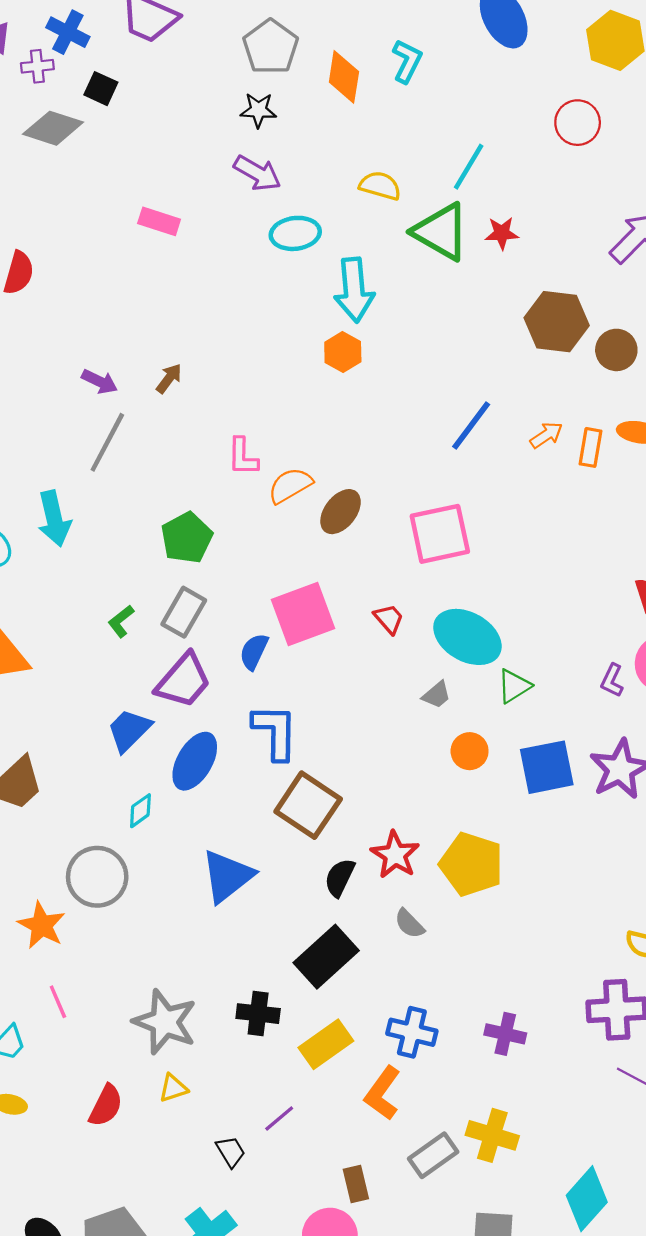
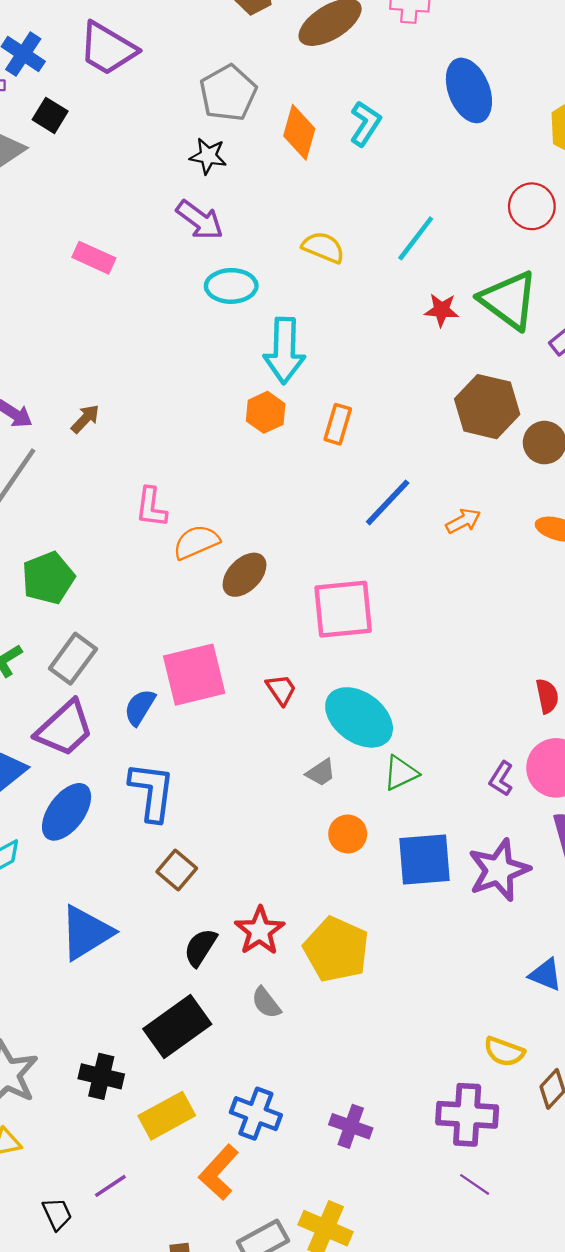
green triangle: (441, 232) -> (509, 300), moved
orange rectangle: (591, 447) -> (338, 424), moved
green pentagon: (187, 538) -> (48, 578), moved
brown square: (308, 805) -> (177, 870), size x0.6

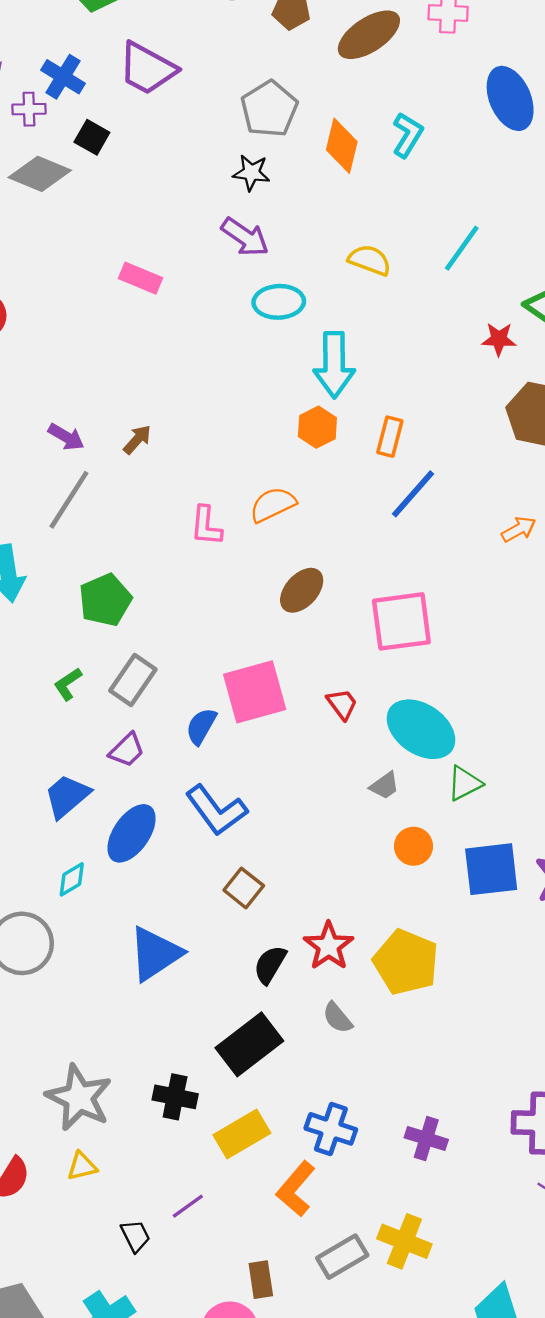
red star: (442, 310) -> (499, 339), moved
blue line: (388, 502) -> (413, 494), moved
orange semicircle: (196, 542) -> (273, 505), moved
purple trapezoid: (65, 728) -> (127, 750), size x0.6
blue L-shape: (152, 792) -> (216, 810), turned 138

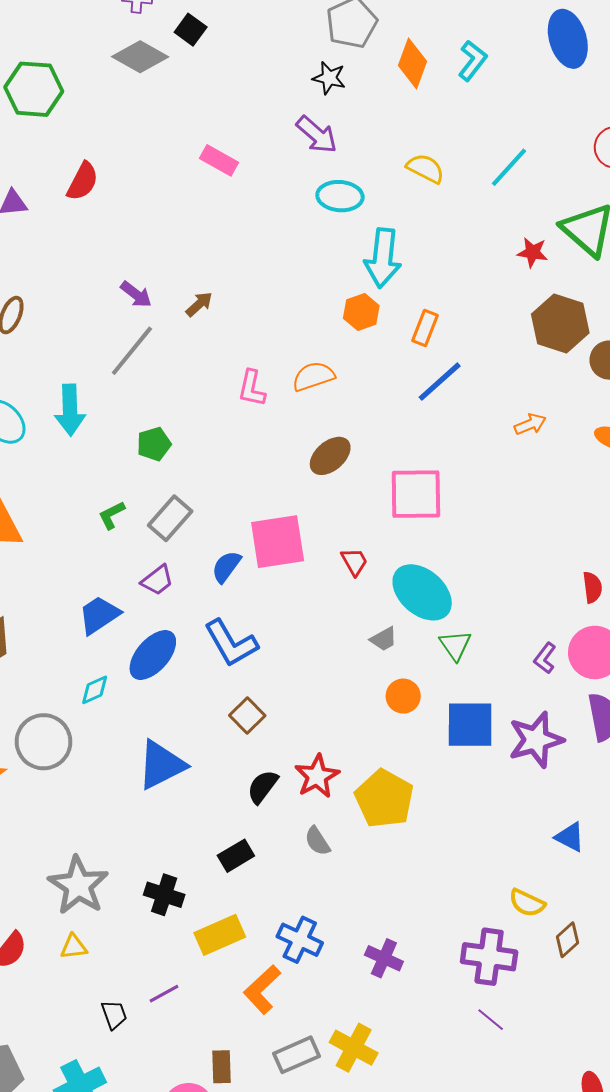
green pentagon: (105, 600) -> (154, 444), size x0.7
green triangle: (465, 783) -> (455, 645), turned -44
black rectangle: (249, 1044) -> (236, 856), size x0.6

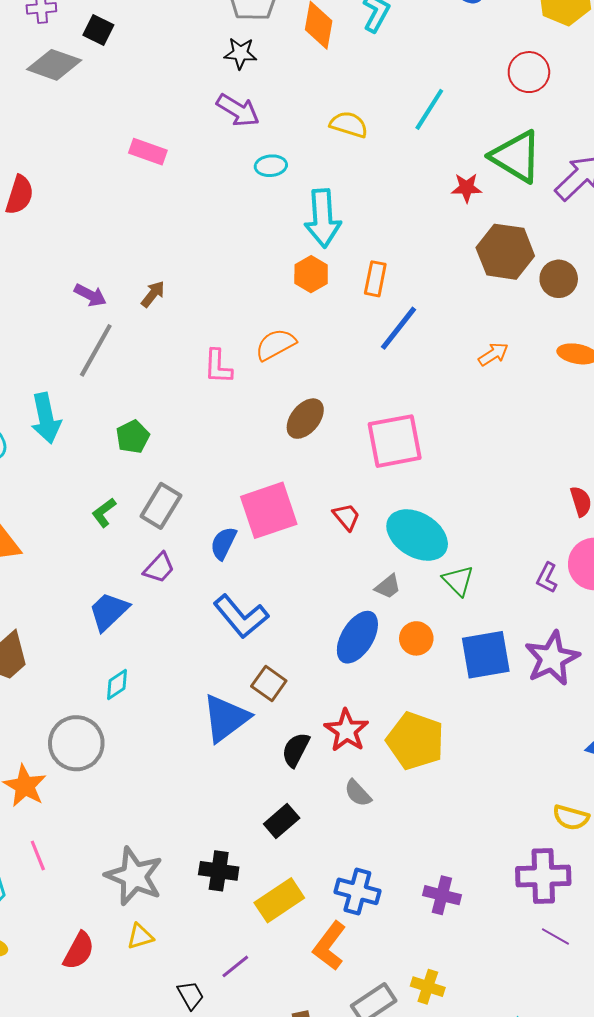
cyan ellipse: (340, 196) -> (271, 166), size x0.7
blue ellipse: (153, 655) -> (357, 637), moved
blue triangle: (161, 765) -> (226, 718), moved
yellow cross: (354, 1048) -> (428, 987), size x0.7

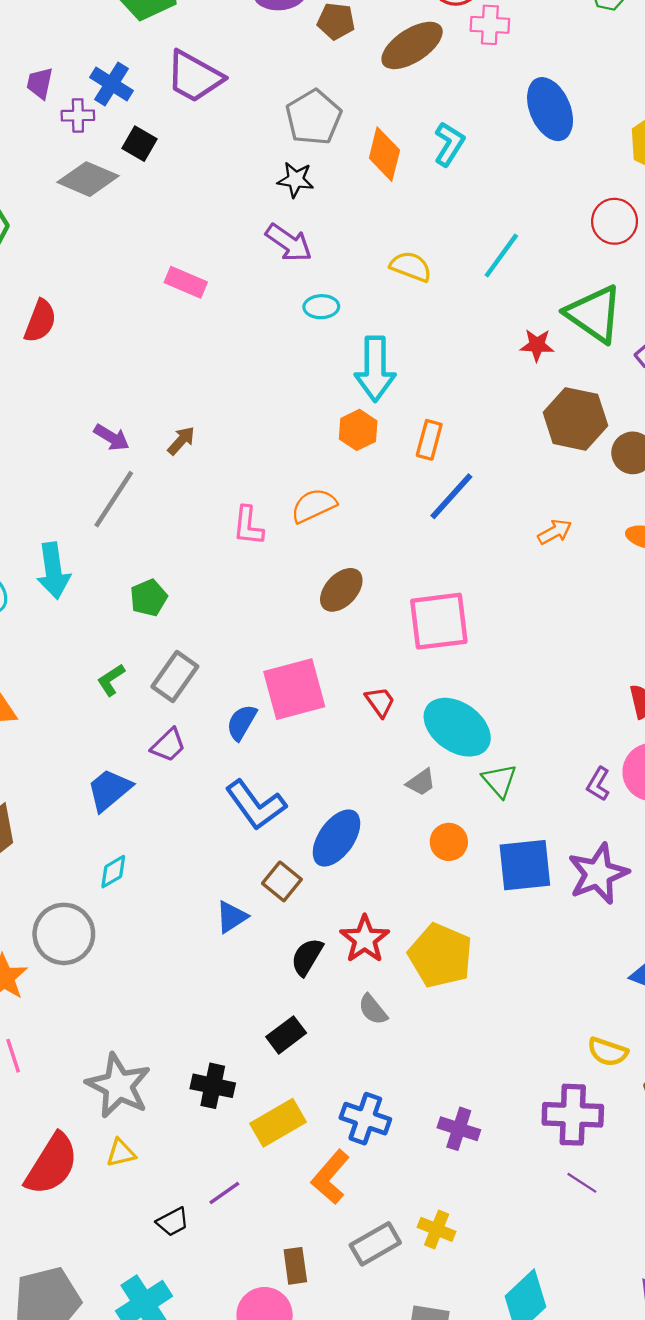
blue ellipse: (357, 637) -> (336, 838), moved
blue triangle: (226, 718) -> (232, 917), size x0.6
red semicircle: (79, 951) -> (52, 1164), size x1.5
black trapezoid: (191, 995) -> (173, 1222), turned 88

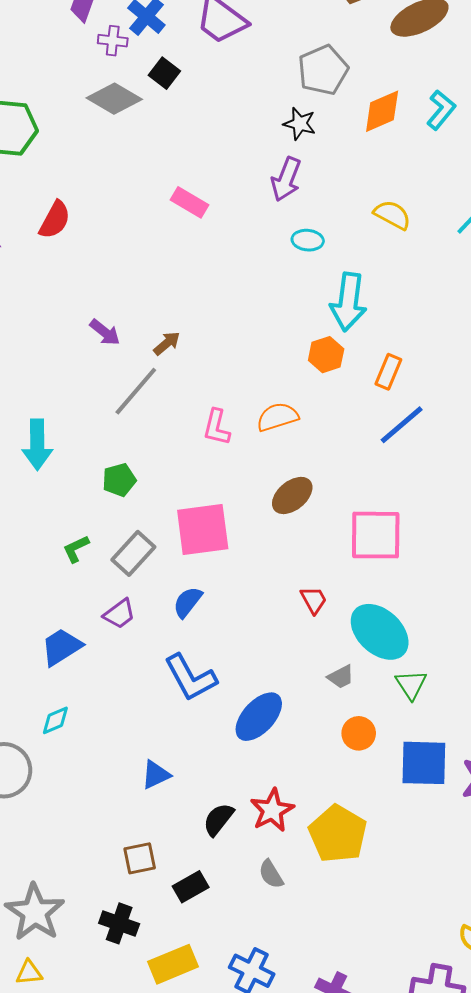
orange diamond: (384, 154) -> (382, 111), turned 45
purple arrow: (289, 243) -> (286, 179), turned 69
gray line: (114, 499) -> (136, 391), moved
pink square: (294, 689) -> (203, 530), moved
brown square: (282, 881) -> (140, 858), moved, turned 32

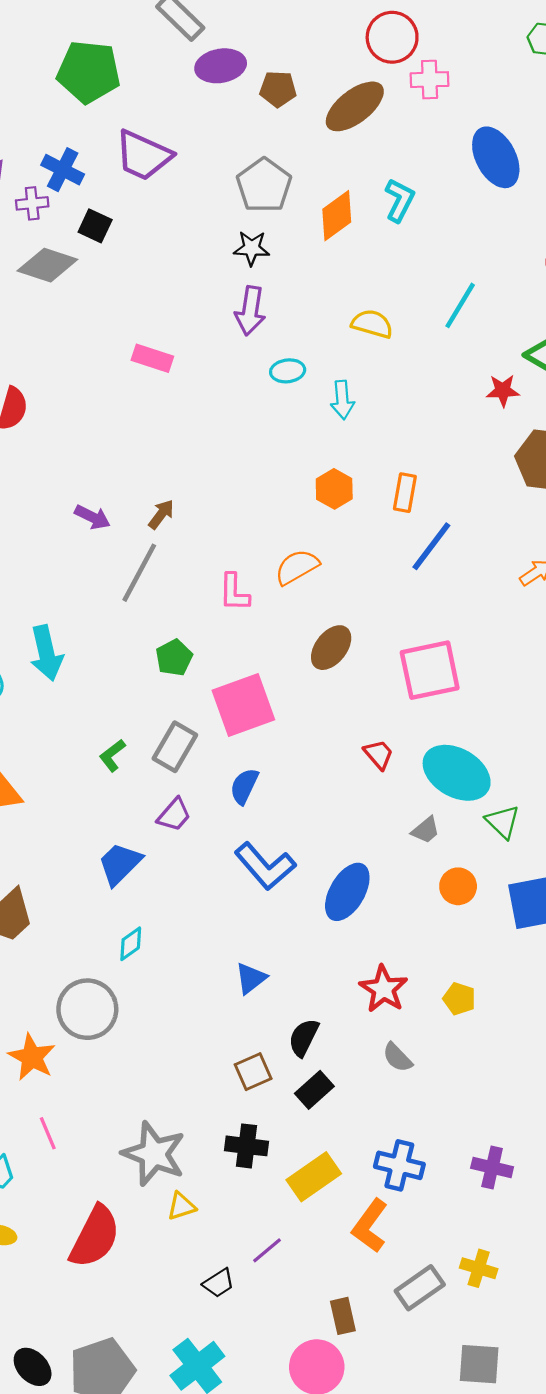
cyan arrow: (348, 302) -> (342, 400), moved, size x0.6
green pentagon: (119, 480) -> (174, 658), moved
black semicircle: (218, 819) -> (304, 1038), moved
yellow pentagon: (338, 834) -> (459, 999), size x0.5
yellow triangle: (29, 973) -> (181, 1206), moved

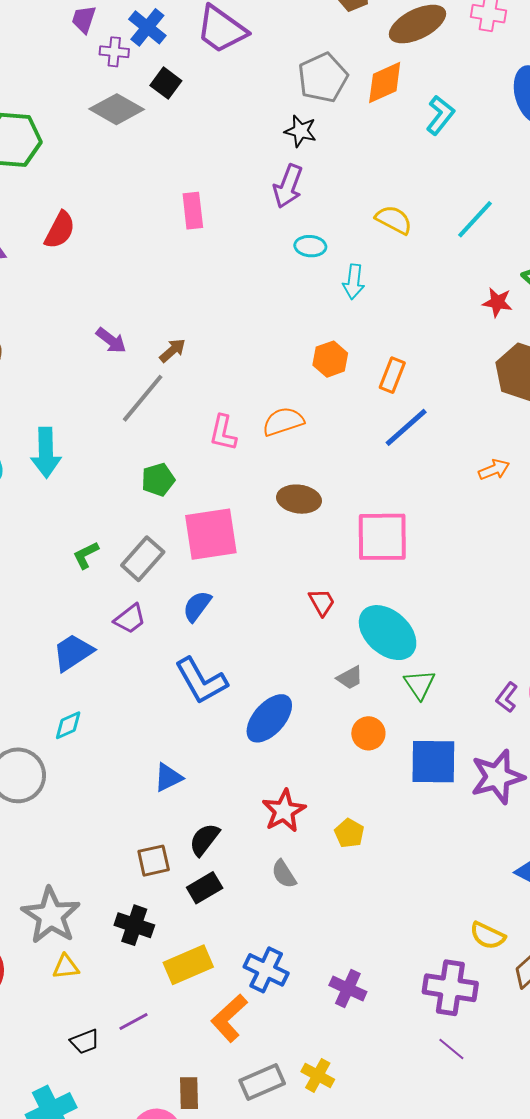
orange diamond: (337, 216) -> (385, 83), moved
pink rectangle: (152, 358) -> (193, 211), turned 54
brown ellipse: (331, 648) -> (299, 499), turned 48

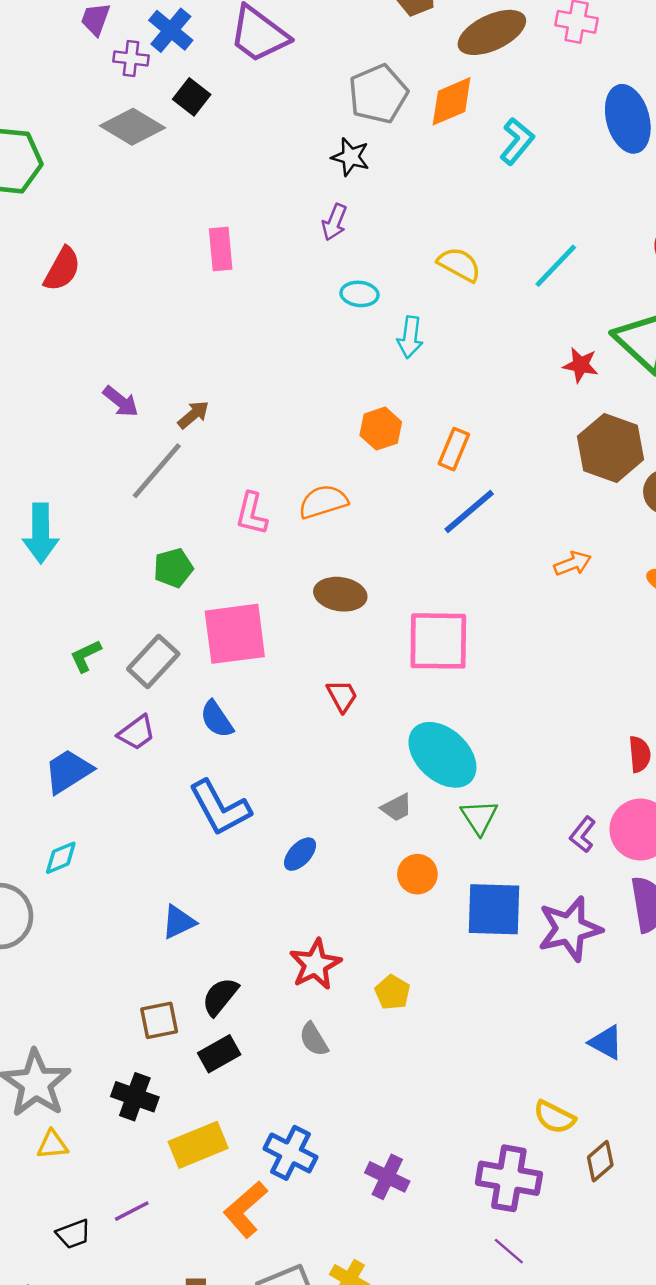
purple arrow: (288, 186) -> (334, 222), size x0.7
red trapezoid: (322, 602) -> (342, 696), moved
blue semicircle: (197, 606) -> (217, 719), turned -72
blue ellipse: (269, 718) -> (300, 854), size x0.6

